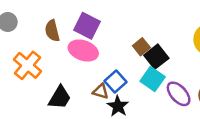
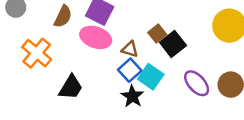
brown semicircle: (52, 31) -> (63, 16), turned -140
cyan square: (153, 79) -> (151, 77), moved
brown triangle: (101, 91) -> (130, 49), moved

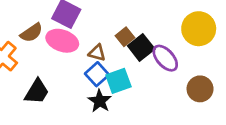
brown semicircle: (63, 16) -> (31, 33), moved, turned 30
cyan square: (151, 77) -> (118, 81), turned 35
purple ellipse: (197, 83) -> (165, 58), moved

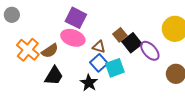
brown semicircle: (31, 33) -> (50, 51), moved
black star: (100, 101) -> (89, 83), moved

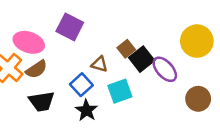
pink ellipse: (73, 38) -> (29, 42), moved
blue square: (99, 63) -> (81, 85), moved
black trapezoid: (54, 76) -> (42, 101), turned 50

